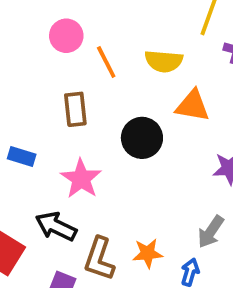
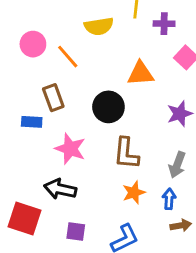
yellow semicircle: (164, 61) -> (99, 26), moved
blue rectangle: (22, 156) -> (32, 122), moved
brown L-shape: (99, 259) -> (126, 153), moved

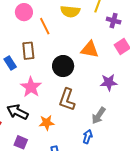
blue rectangle: (32, 122) -> (10, 63), turned 40
orange star: (134, 192) -> (47, 123), moved

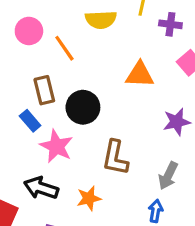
blue rectangle: (10, 63) -> (30, 121), moved
black circle: (63, 66) -> (83, 107), moved

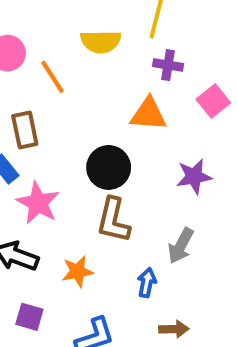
purple cross: (170, 24) -> (168, 65), moved
black circle: (83, 107) -> (109, 167), moved
blue arrow: (156, 211) -> (147, 283), moved

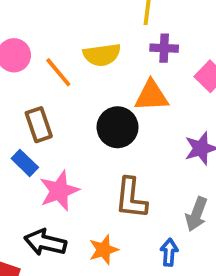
yellow semicircle: (101, 42) -> (102, 55), moved
black circle: (109, 167) -> (118, 127), moved
pink star: (38, 203) -> (59, 191), turned 30

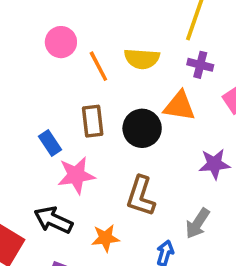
brown rectangle: (39, 125) -> (93, 121), moved

